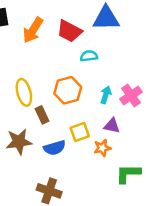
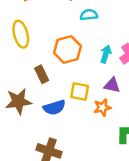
yellow ellipse: (24, 92) -> (21, 34), moved
yellow square: (80, 132) -> (80, 92), turned 30

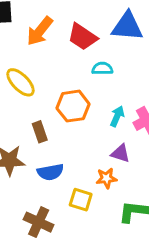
yellow ellipse: (21, 34) -> (20, 82), turned -36
yellow square: (80, 92) -> (81, 200), moved

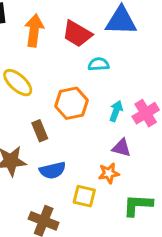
orange arrow: (40, 31) -> (34, 30), turned 152

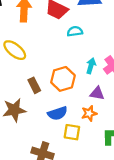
orange hexagon: (71, 103) -> (63, 79), moved
blue semicircle: (53, 170) -> (58, 113), moved

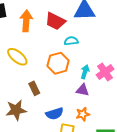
orange hexagon: (63, 79) -> (58, 63), moved
purple triangle: (97, 93) -> (83, 90), moved

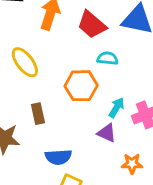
orange star: (83, 114) -> (132, 164), moved

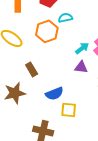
orange hexagon: (81, 86) -> (47, 31), moved
cyan arrow: (117, 108) -> (82, 48), turned 40

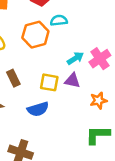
yellow square: (69, 110) -> (49, 82), moved

